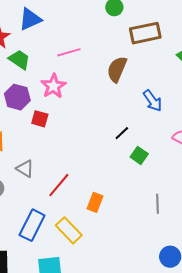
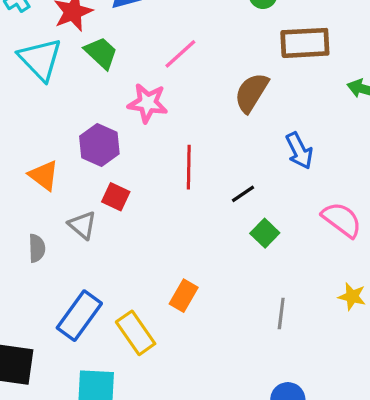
pink line: (69, 52) -> (180, 54), turned -35
pink star: (53, 86) -> (148, 103), turned 30
purple hexagon: (17, 97) -> (99, 145), moved
red square: (40, 119) -> (116, 197), moved
red line: (59, 185) -> (189, 167), moved, turned -48

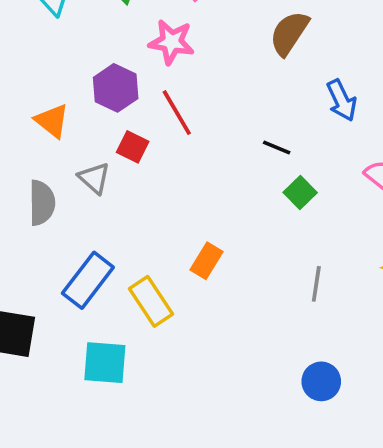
red line: (189, 167) -> (177, 113), moved, turned -33
black line: (243, 194) -> (277, 147), turned 55
gray semicircle: (37, 248) -> (42, 203), size x1.4

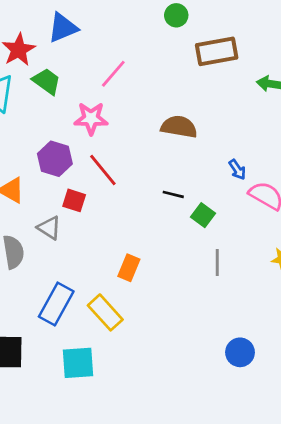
brown semicircle: (289, 33) -> (179, 127), moved, turned 75
blue arrow: (342, 100) -> (237, 170), moved, size x0.7
black line: (277, 147) -> (173, 194), moved
orange rectangle: (207, 261) -> (129, 268), moved
gray line: (316, 284) -> (217, 263), moved

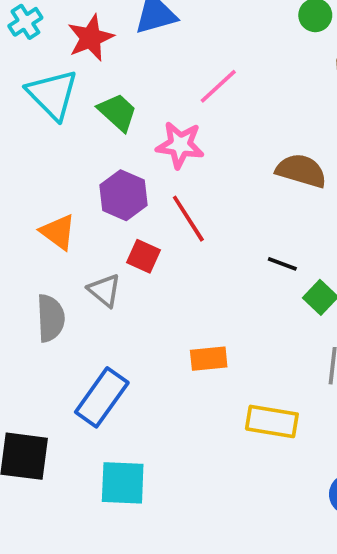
green trapezoid: (47, 81) -> (118, 112), moved
orange rectangle: (129, 268) -> (209, 359), turned 55
yellow rectangle: (105, 312) -> (272, 421), moved, turned -45

